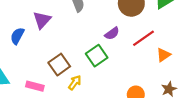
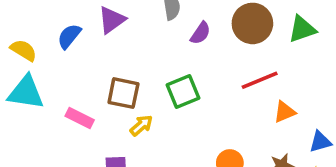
purple semicircle: (112, 33) -> (200, 33), moved, turned -32
brown square: (59, 65) -> (123, 93), turned 35

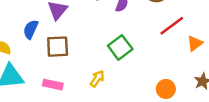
brown square: (123, 93) -> (58, 47), moved

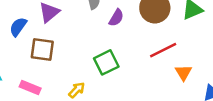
orange triangle: (195, 43) -> (183, 73), turned -35

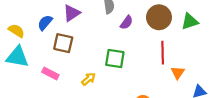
red line: (163, 50) -> (163, 53), turned -70
green square: (106, 62) -> (115, 59), turned 30

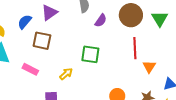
green triangle: (190, 21) -> (160, 19), turned -42

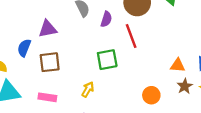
purple triangle: (49, 13) -> (48, 29), turned 42
red line: (135, 48) -> (131, 36), moved
orange triangle: (149, 67) -> (178, 65), moved, turned -40

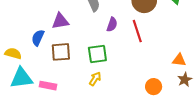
purple semicircle: (106, 19) -> (112, 24), moved
green square: (107, 60) -> (97, 54), moved
pink rectangle: (47, 97) -> (48, 86), moved

